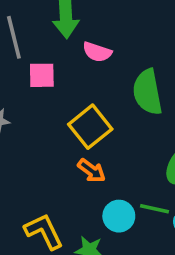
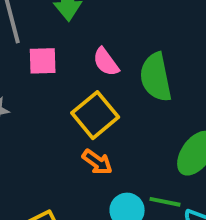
pink semicircle: (97, 52) -> (106, 62), moved, turned 36

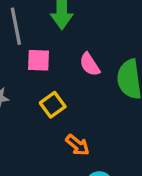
yellow square: (95, 115) -> (53, 105), moved, size x0.7

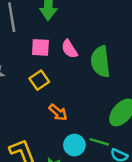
pink square: (38, 60) -> (40, 47), moved

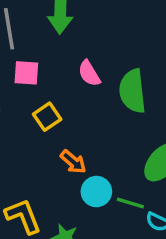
pink square: (40, 47) -> (26, 73), moved
cyan circle: (74, 145) -> (96, 192), moved

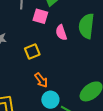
pink square: (26, 73) -> (40, 16), moved
green semicircle: (132, 91) -> (86, 26), moved

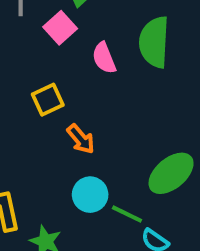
pink square: (40, 16) -> (60, 28), turned 35
orange arrow: (41, 80) -> (81, 139), moved

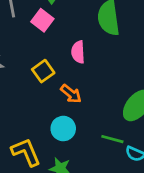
pink semicircle: (104, 58) -> (78, 52), moved, turned 30
cyan circle: (90, 195) -> (63, 129), moved

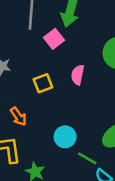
orange arrow: (71, 94) -> (18, 116), moved
cyan circle: (63, 129) -> (65, 137), moved

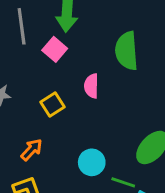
orange arrow: (18, 116) -> (32, 150), turned -90

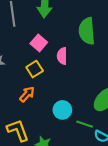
pink square: (55, 49) -> (39, 43), moved
orange arrow: (32, 150) -> (27, 94), moved

